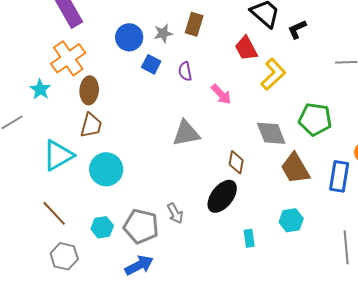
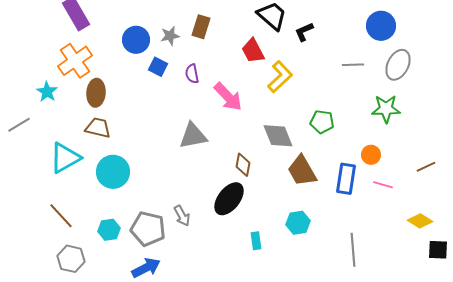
pink arrow: (221, 94) -> (228, 97), size x1.4
green pentagon: (315, 119) -> (322, 122), size x0.7
brown trapezoid: (91, 125) -> (98, 128), turned -92

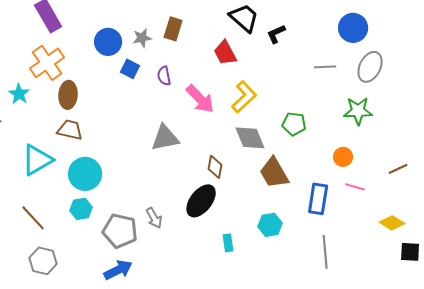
yellow L-shape: (280, 77) -> (244, 97), moved
blue rectangle: (346, 179) -> (318, 199), moved
cyan hexagon: (109, 230) -> (81, 209), moved

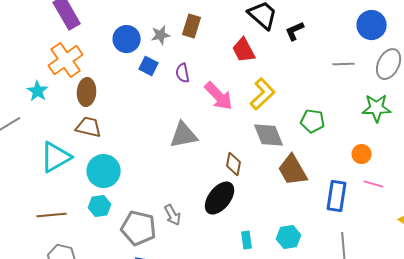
brown line: (33, 218) -> (52, 215), turned -52
cyan hexagon: (270, 225) -> (289, 237), moved

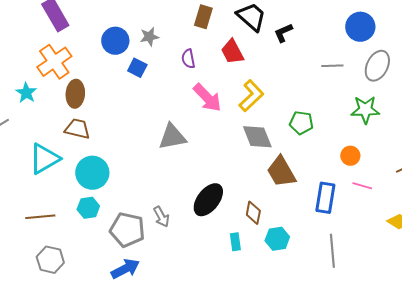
brown rectangle: (192, 26) -> (203, 17), moved
purple semicircle: (183, 73) -> (188, 59), moved
brown diamond: (234, 164) -> (253, 213), moved

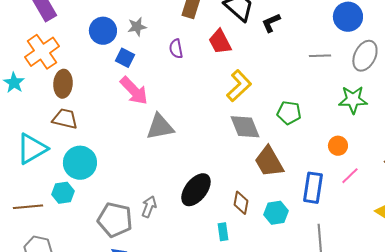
pink arrow: (207, 98) -> (134, 91), moved
pink line: (362, 186) -> (350, 176), turned -60
cyan hexagon: (88, 208) -> (63, 193), moved
gray arrow: (161, 217) -> (149, 207), turned -130
cyan hexagon: (277, 239) -> (276, 213), moved

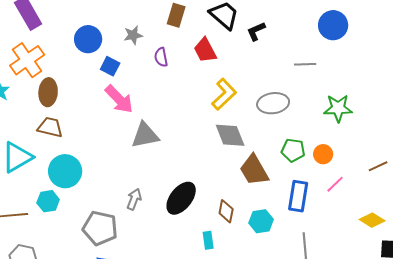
gray star: (137, 27) -> (133, 35), moved
gray ellipse: (365, 56) -> (273, 103), moved, turned 56
green pentagon: (289, 113) -> (293, 150), moved
gray arrow: (149, 207) -> (134, 199), moved

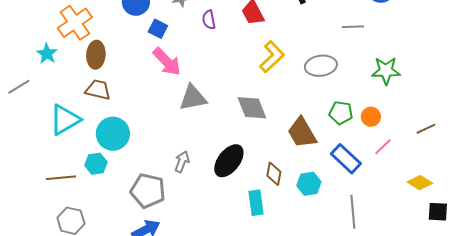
gray diamond: (230, 135) -> (252, 108), moved
blue rectangle: (298, 196) -> (346, 159), turned -56
cyan rectangle: (208, 240) -> (256, 203), size x1.4

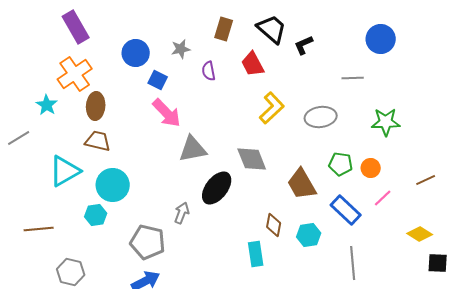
black ellipse: (229, 161) -> (217, 188), moved
brown line: (61, 178) -> (39, 229), moved

